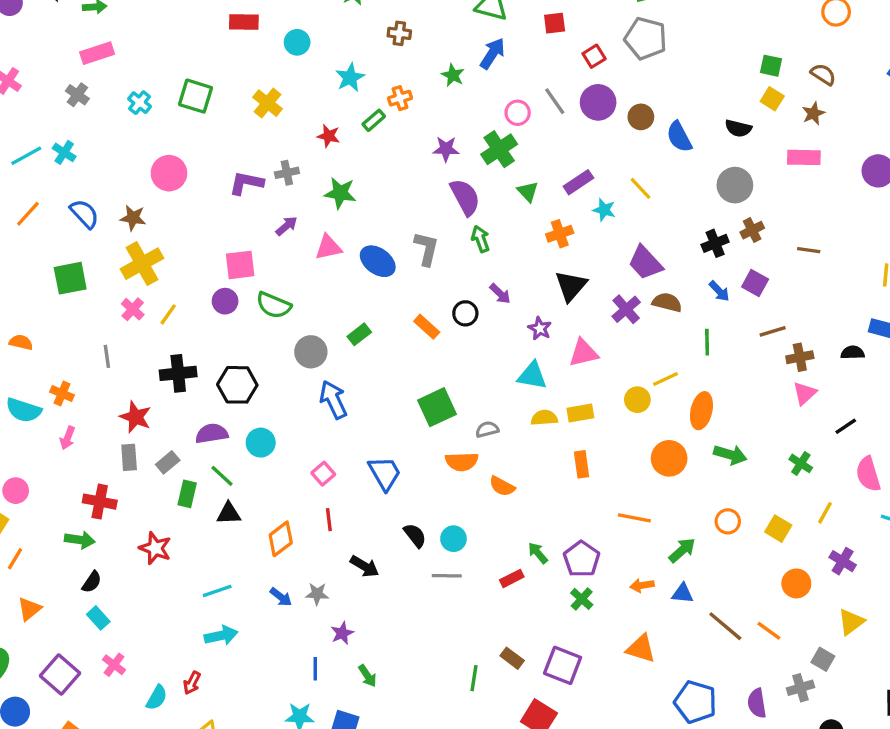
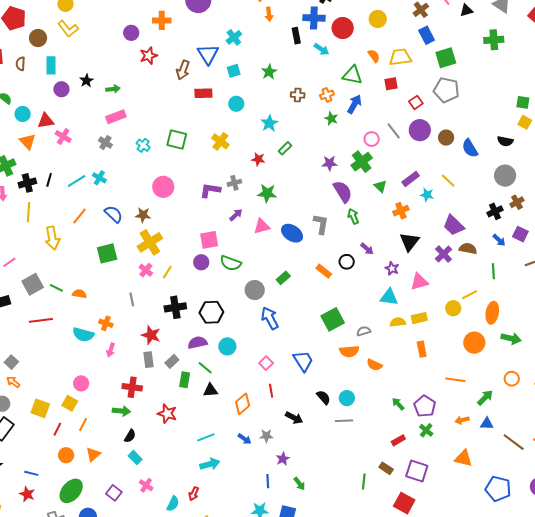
orange cross: (400, 98) -> (327, 95), moved
red rectangle: (512, 578) -> (398, 440), moved
purple square: (60, 674) -> (114, 493), size x0.7

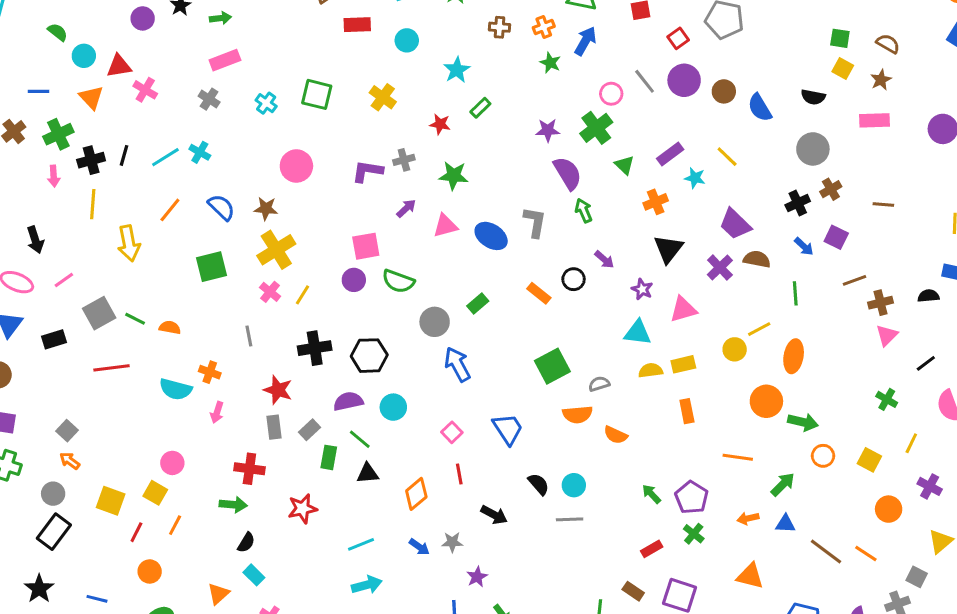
green arrow: (511, 338) -> (803, 422), moved
red star: (167, 414) -> (302, 509), turned -30
orange triangle: (93, 454) -> (218, 594), moved

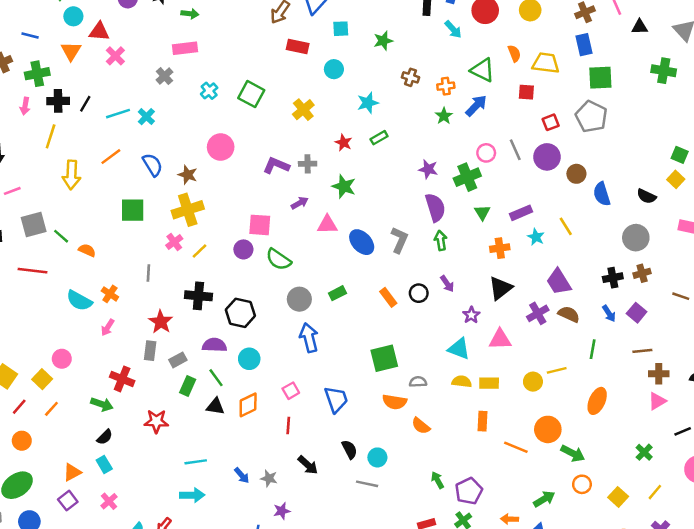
orange ellipse: (794, 356) -> (597, 401), moved
orange line: (738, 457) -> (516, 447), moved
orange diamond: (416, 494) -> (248, 405), moved

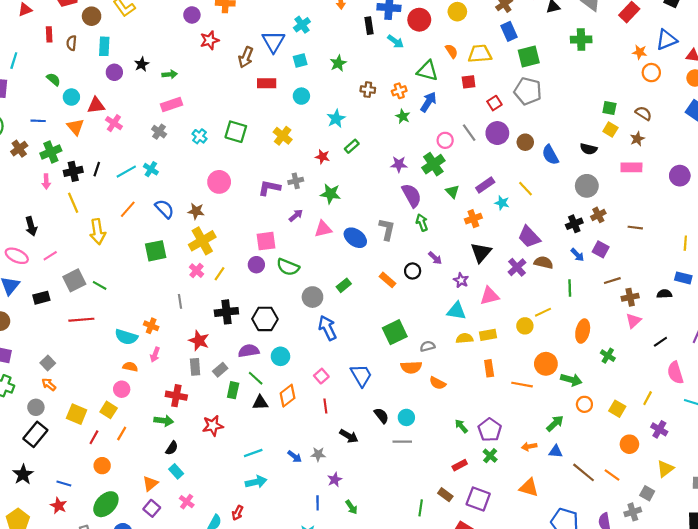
yellow line: (51, 136) -> (73, 203), turned -30
orange semicircle: (87, 250) -> (130, 367), moved
green cross: (644, 452) -> (608, 356), moved

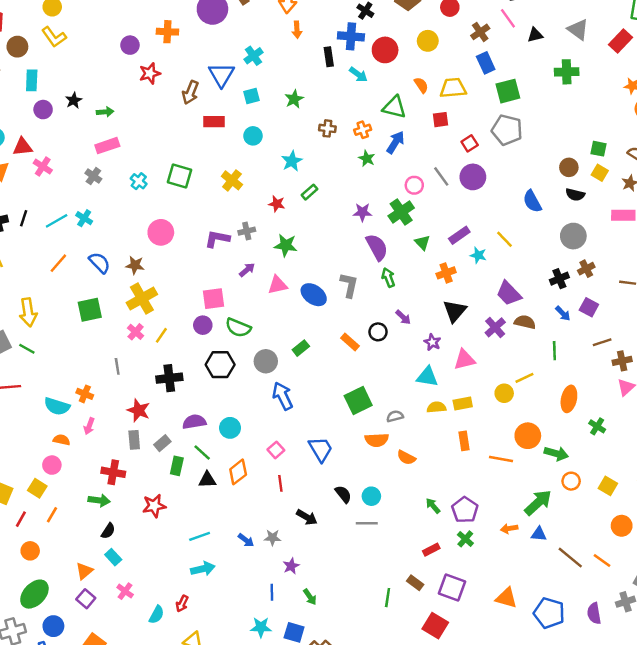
brown circle: (525, 142) -> (569, 167), moved
yellow arrow: (98, 232) -> (28, 312), moved
black hexagon: (265, 319) -> (220, 365), moved
green arrow: (555, 423) -> (538, 503), size x1.4
orange triangle: (529, 488) -> (506, 598), moved

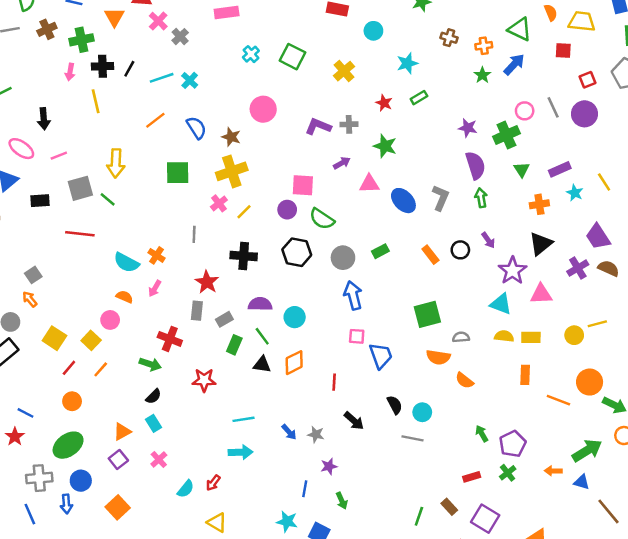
gray cross: (93, 176) -> (180, 37), moved
purple star: (432, 342) -> (512, 271), size x1.6
pink square: (276, 450) -> (357, 336), moved, turned 35

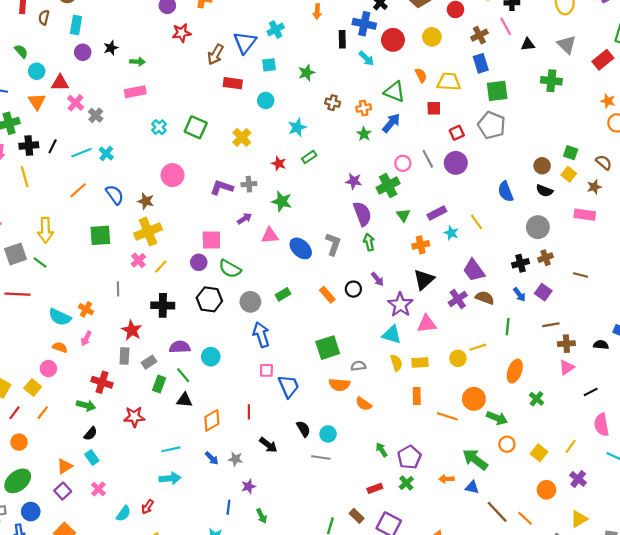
yellow semicircle: (504, 336) -> (396, 363), turned 70
orange diamond: (294, 363) -> (212, 420), moved
green arrow: (587, 451) -> (475, 459), turned -108

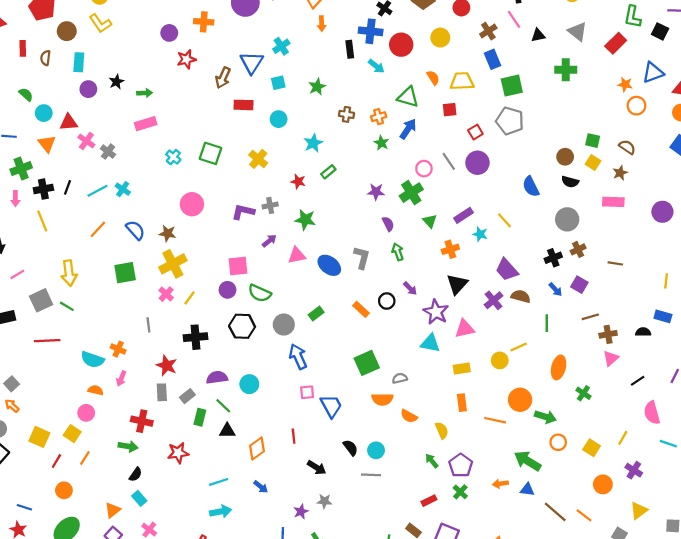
purple semicircle: (362, 214) -> (388, 224), size x0.6
yellow semicircle: (396, 363) -> (442, 430), moved
gray star: (235, 459) -> (324, 501), moved

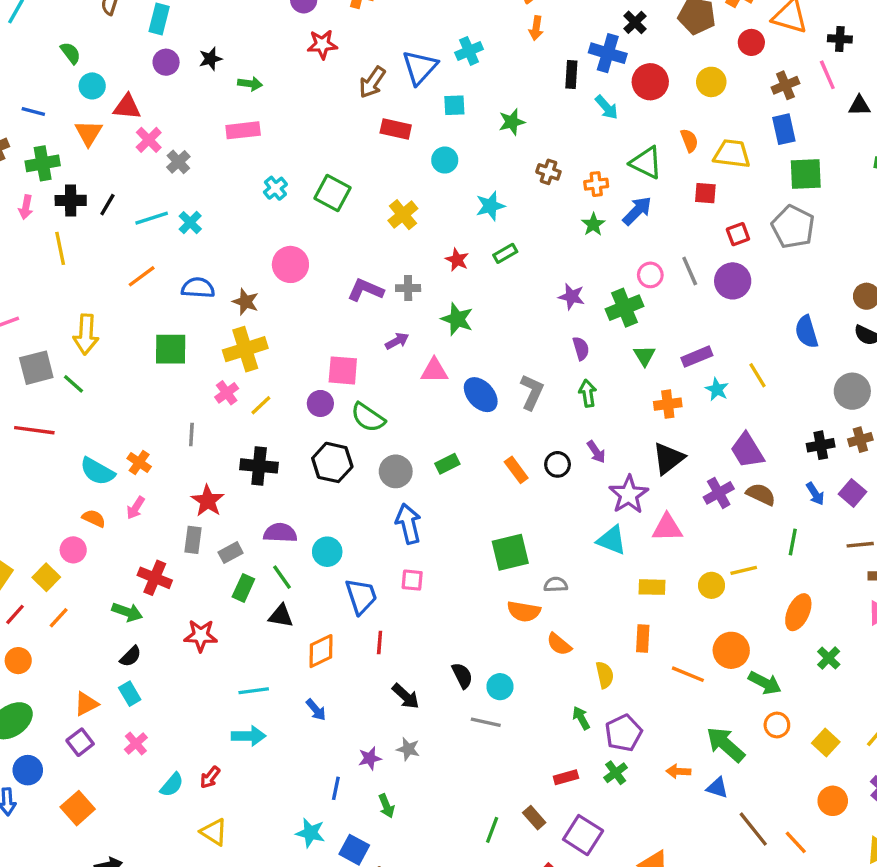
blue semicircle: (135, 230) -> (198, 288), turned -55
blue trapezoid: (331, 406) -> (361, 596), moved

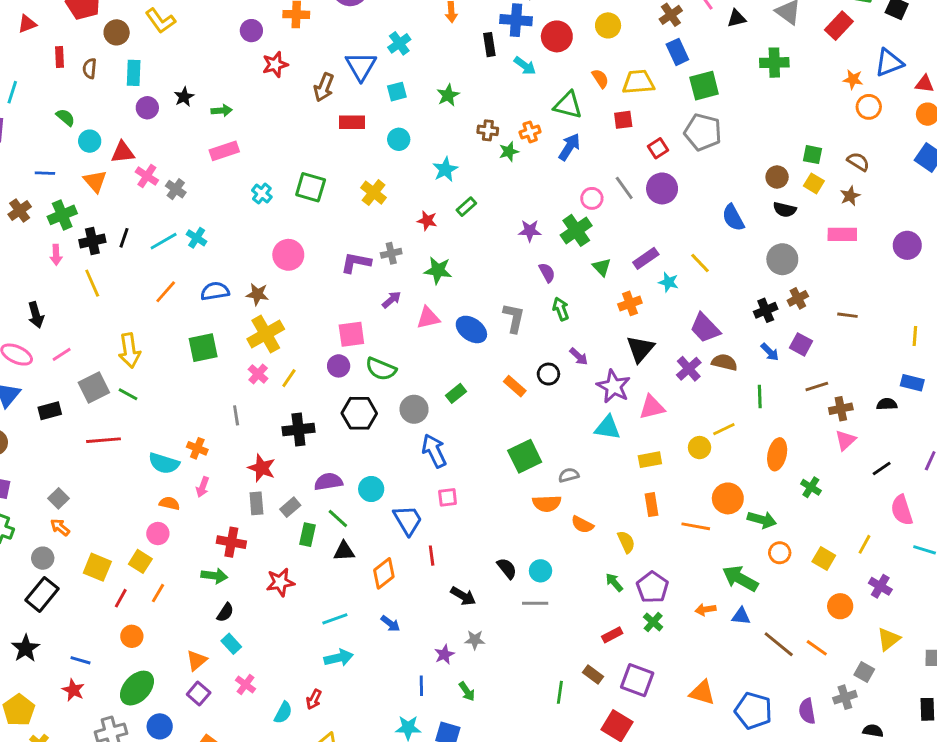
green star: (593, 224) -> (509, 152), moved, turned 30

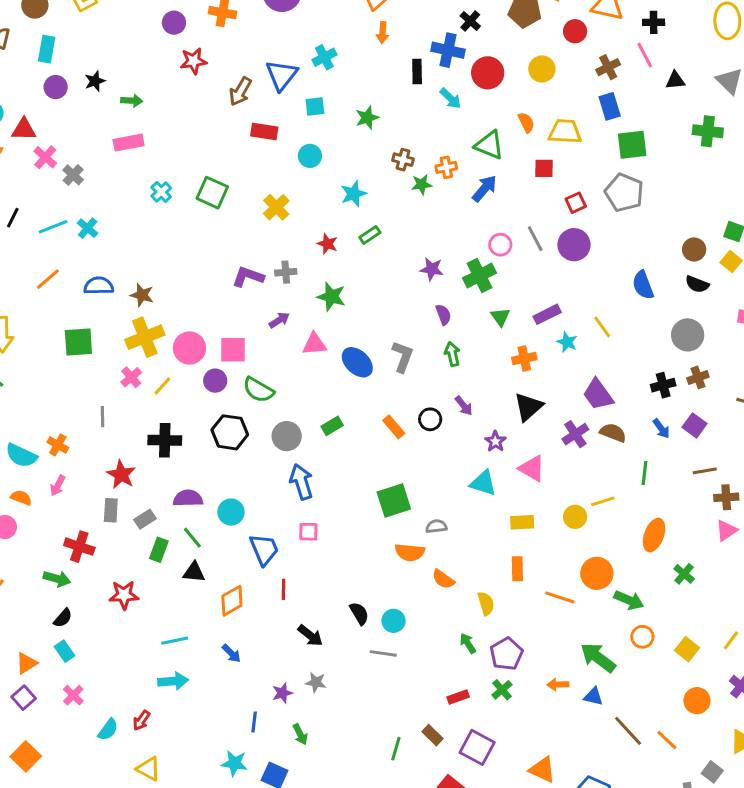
pink circle: (288, 255) -> (189, 348), moved
purple star: (614, 386) -> (495, 441), size x0.6
pink triangle: (652, 407) -> (532, 468), turned 36

